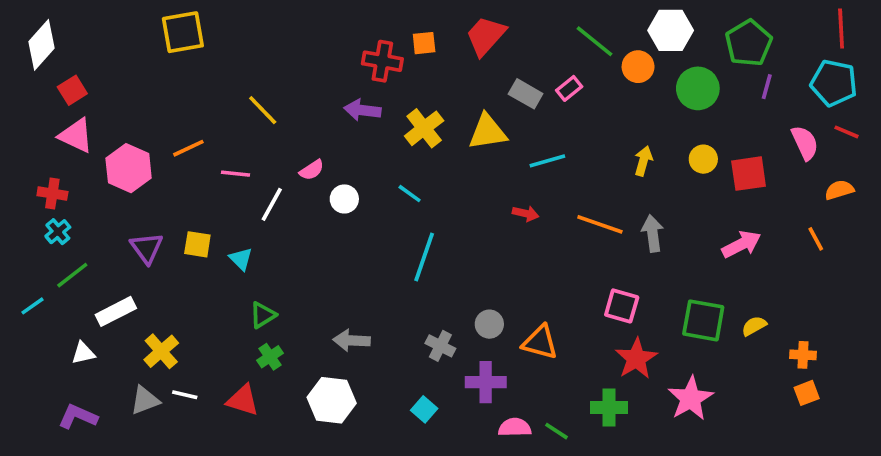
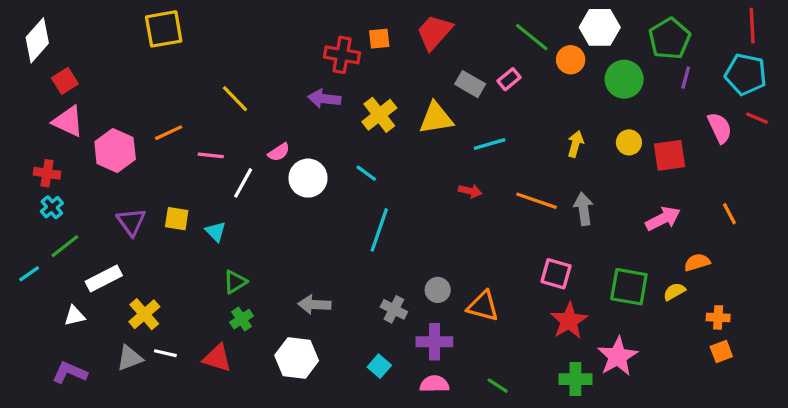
orange semicircle: (839, 190) -> (697, 262), moved
white circle: (344, 199) -> (308, 178), size x1.5
green cross: (609, 407) -> (575, 379), moved
pink semicircle: (515, 427) -> (434, 384), moved

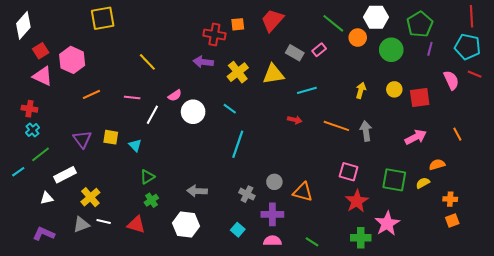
orange line: (169, 133) -> (91, 94), moved
pink hexagon: (115, 151) -> (72, 60), moved

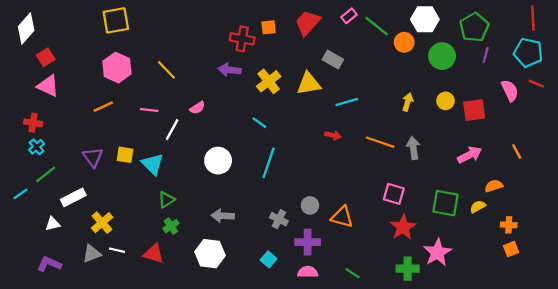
pink rectangle: (319, 50) -> (349, 16), moved
pink hexagon: (72, 60) -> (117, 68), moved
white circle: (193, 112) -> (218, 161), moved
cyan triangle: (135, 145) -> (153, 164), size x1.5

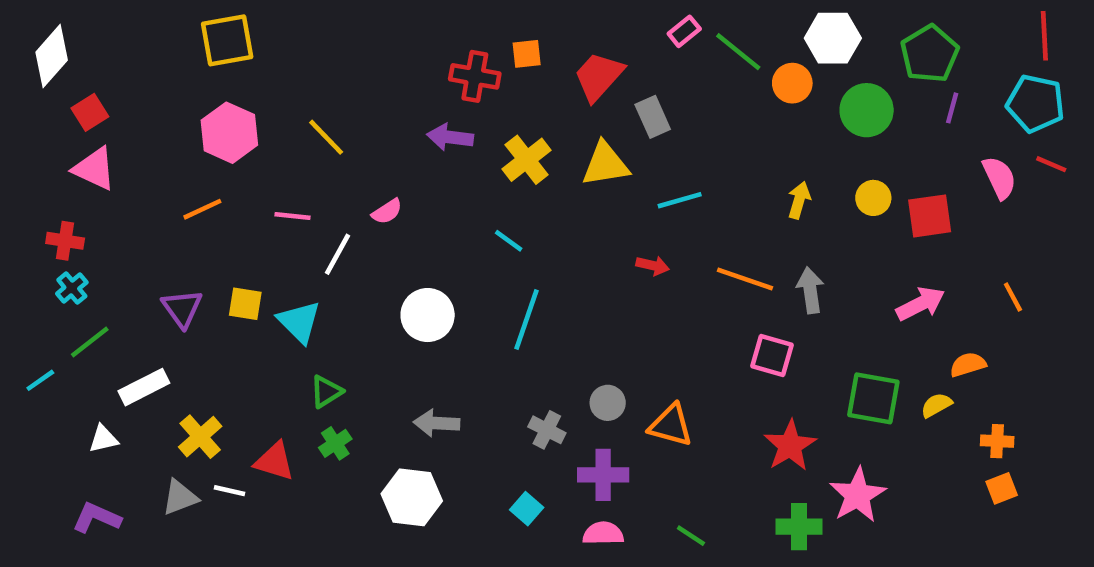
red trapezoid: (308, 23) -> (599, 76), moved
gray rectangle: (333, 59) -> (653, 117), turned 36
pink square: (394, 194) -> (772, 356), moved
red triangle: (154, 254) -> (274, 461), moved

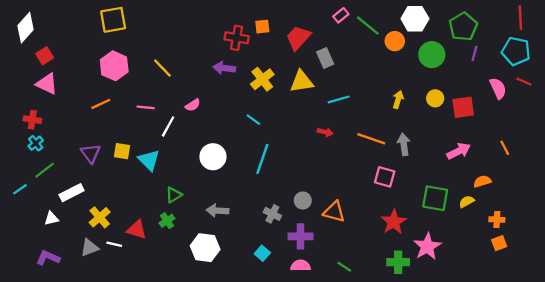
green triangle: (326, 392) -> (174, 195), moved

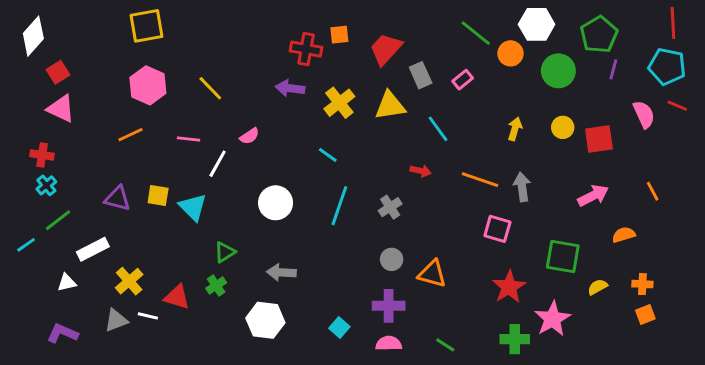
pink rectangle: (341, 15) -> (463, 80), moved
cyan line: (339, 99) -> (438, 129), turned 70
purple triangle: (91, 153) -> (117, 198), turned -40
yellow semicircle: (467, 202) -> (598, 287), moved
gray cross: (272, 214) -> (390, 207), moved, turned 30

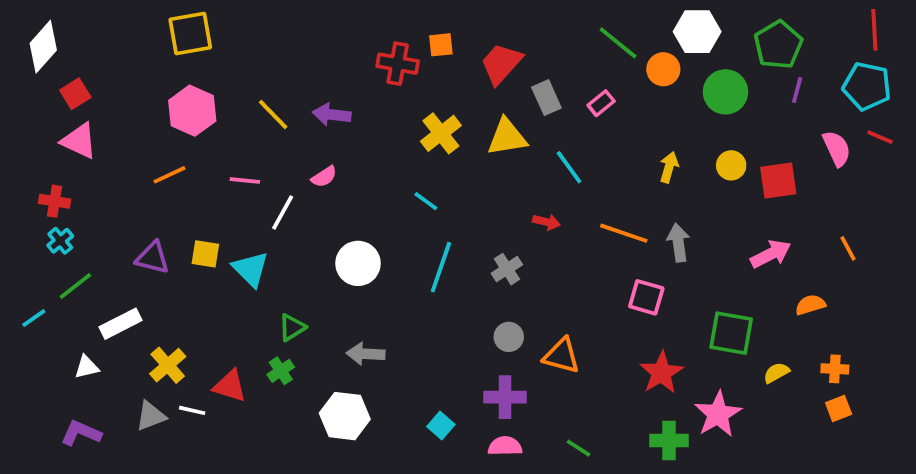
purple arrow: (290, 88) -> (332, 115), moved

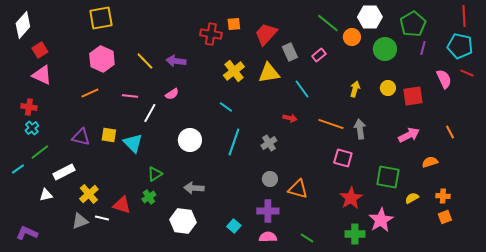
purple L-shape: (81, 433) -> (27, 233), moved

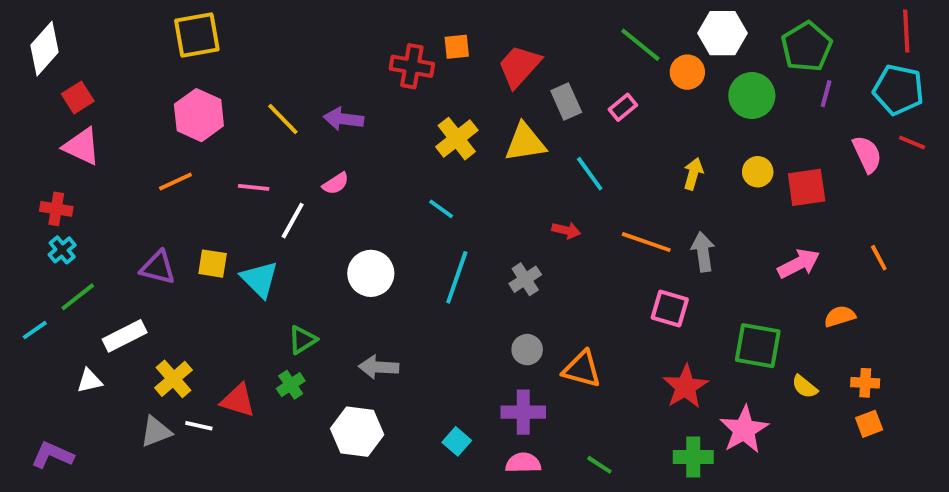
yellow semicircle: (412, 198) -> (805, 387), turned -112

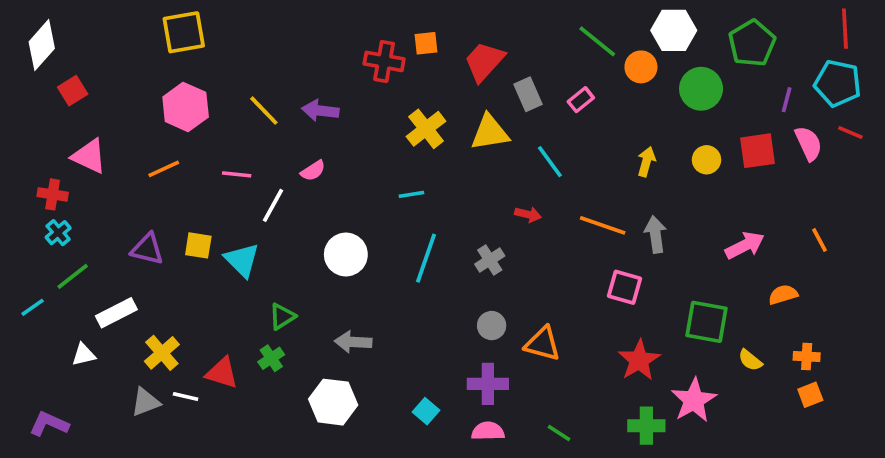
purple line: (826, 94) -> (787, 100), moved
pink triangle: (82, 146) -> (89, 156), moved
red square: (807, 187) -> (757, 151), moved
cyan line: (441, 209) -> (411, 194), turned -45

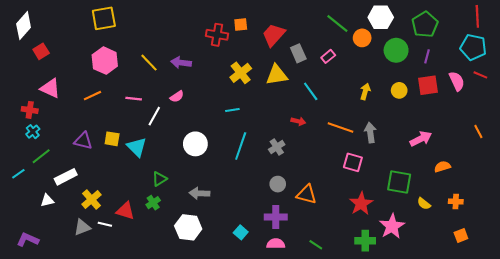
purple line: (787, 100) -> (427, 56), moved
orange line: (819, 240) -> (478, 132), moved
orange square: (810, 395) -> (461, 235), moved

